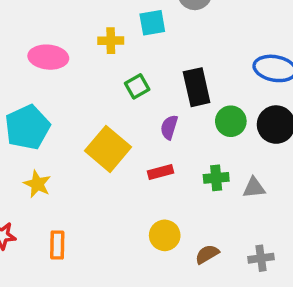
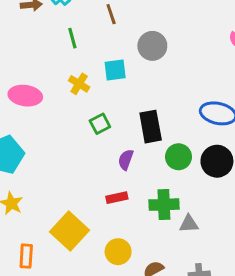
yellow cross: (111, 41) -> (79, 84), turned 30
yellow square: (108, 149) -> (70, 231), moved
green cross: (216, 178) -> (164, 205), size x1.4
gray triangle: (254, 188) -> (189, 224), moved

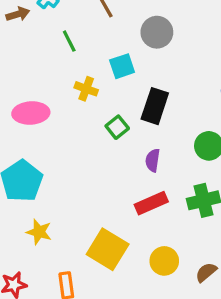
black rectangle: (151, 127) -> (155, 106), moved, turned 40
red rectangle: (117, 198) -> (151, 203), size x1.4

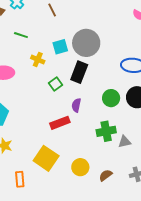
gray circle: (157, 32) -> (86, 43), moved, size x1.4
green line: (69, 41) -> (21, 35), moved, turned -48
red rectangle: (151, 203) -> (60, 123), moved

